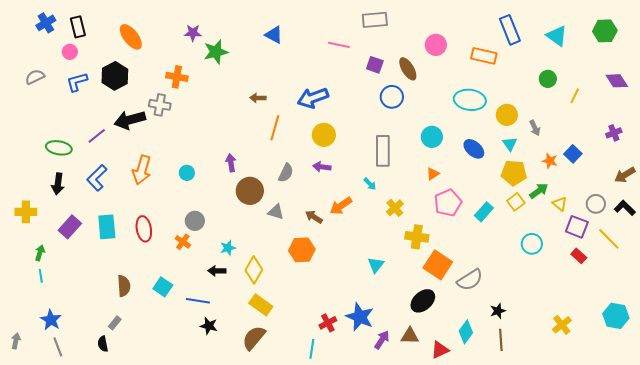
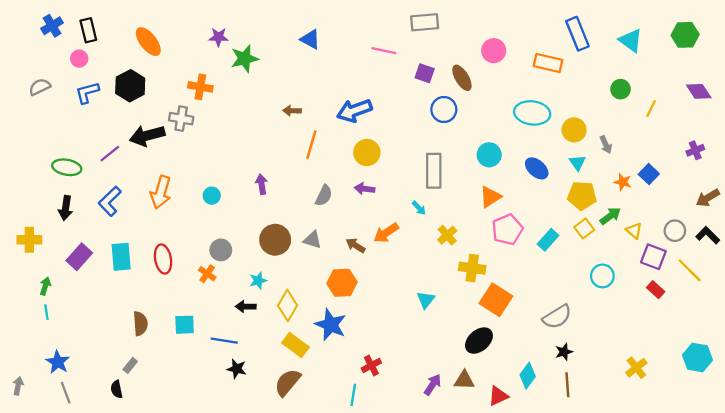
orange triangle: (433, 174) -> (490, 197), size x1.5
brown circle: (250, 191) -> (275, 240), moved
gray semicircle: (470, 280) -> (557, 317), moved
cyan square: (163, 287) -> (185, 325), turned -36
blue star: (360, 317) -> (331, 325), moved

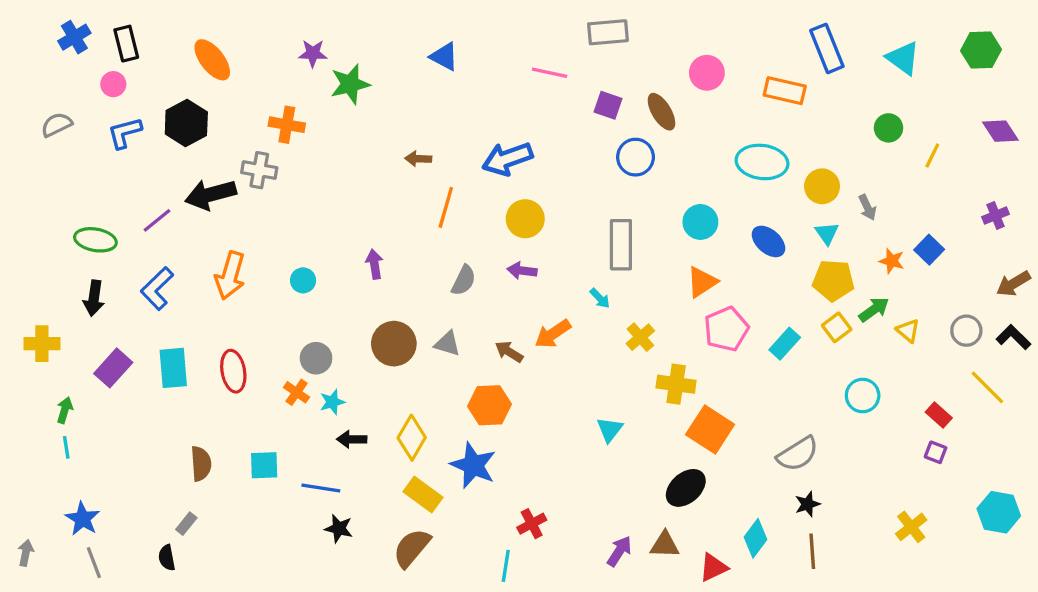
purple square: (653, 257) -> (936, 452), moved, size x0.6
cyan star: (258, 281) -> (332, 402), moved

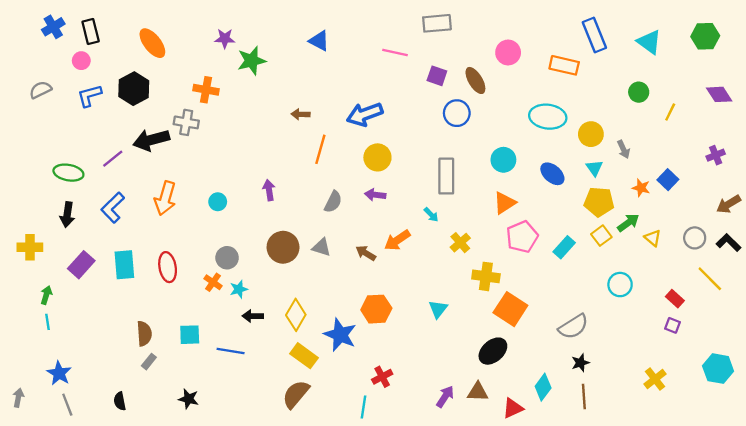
orange hexagon: (490, 405) -> (376, 309), moved
gray rectangle: (186, 524) -> (149, 362), moved
black star: (339, 529) -> (189, 399), moved

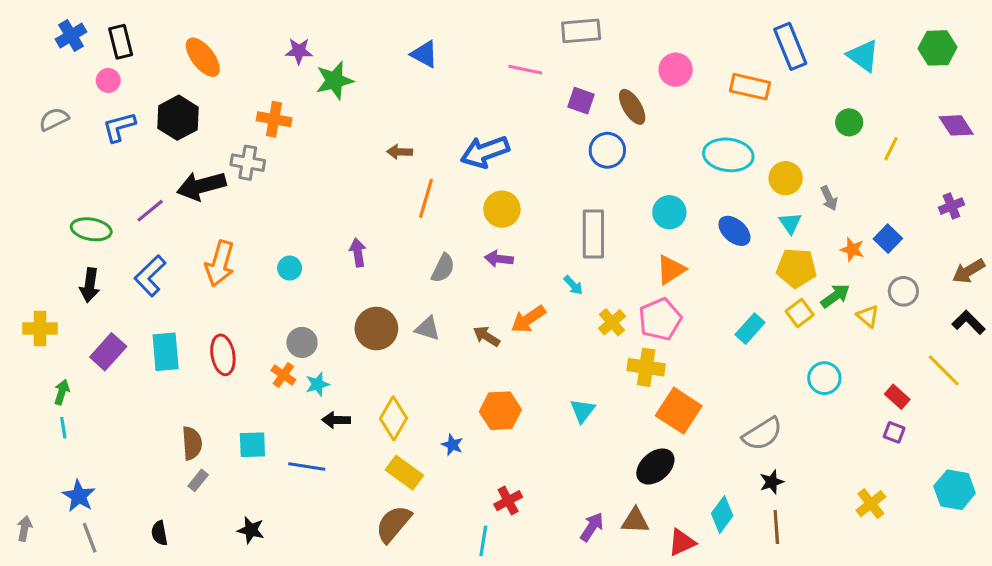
pink pentagon: (522, 237) -> (660, 319), moved
gray circle: (695, 238) -> (903, 291), moved
blue star: (340, 335) -> (452, 445), size x0.5

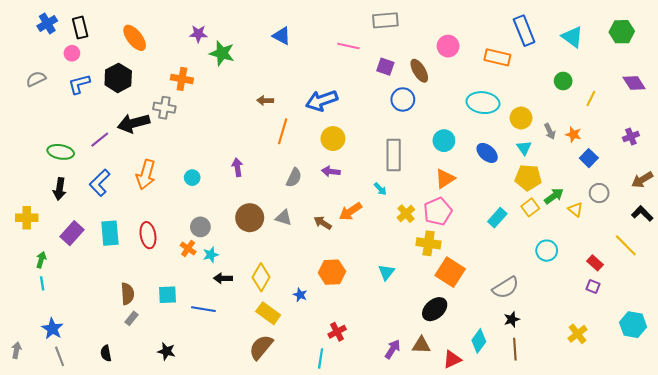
green star: (335, 80) -> (222, 53), turned 30
orange star: (852, 249) -> (573, 134), moved

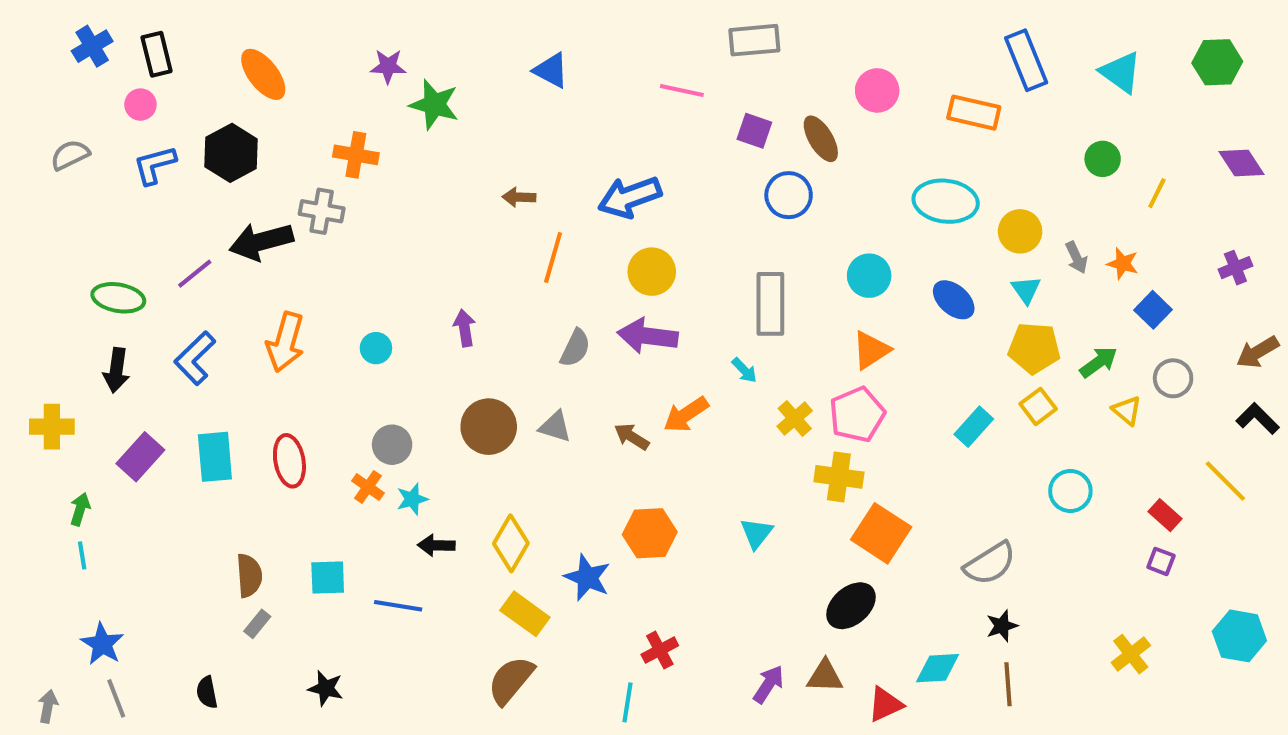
purple arrow: (331, 171) -> (648, 336), size x1.6
green arrow: (554, 196) -> (1099, 362), moved
blue star: (300, 295) -> (587, 578), size x1.6
cyan diamond: (479, 341) -> (938, 668), turned 50
gray arrow: (16, 350) -> (48, 706), moved

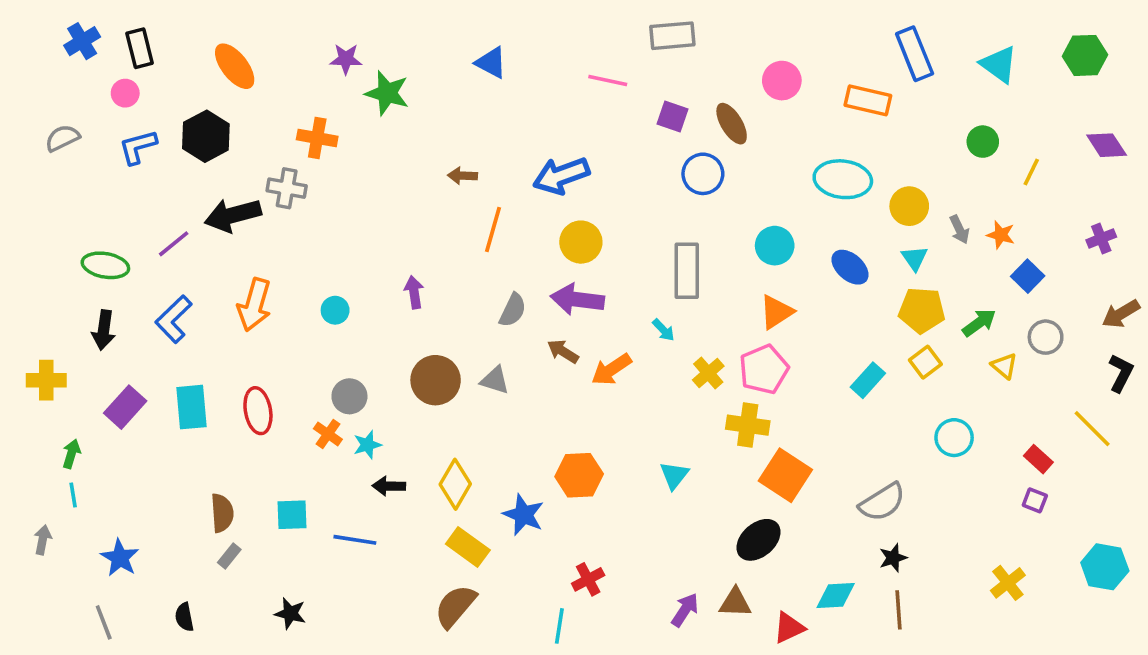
black L-shape: (1258, 419) -> (1121, 373), turned 72
brown arrow: (632, 437) -> (563, 351), moved
blue star: (102, 644) -> (120, 558), moved
gray arrow: (48, 706) -> (43, 540), moved

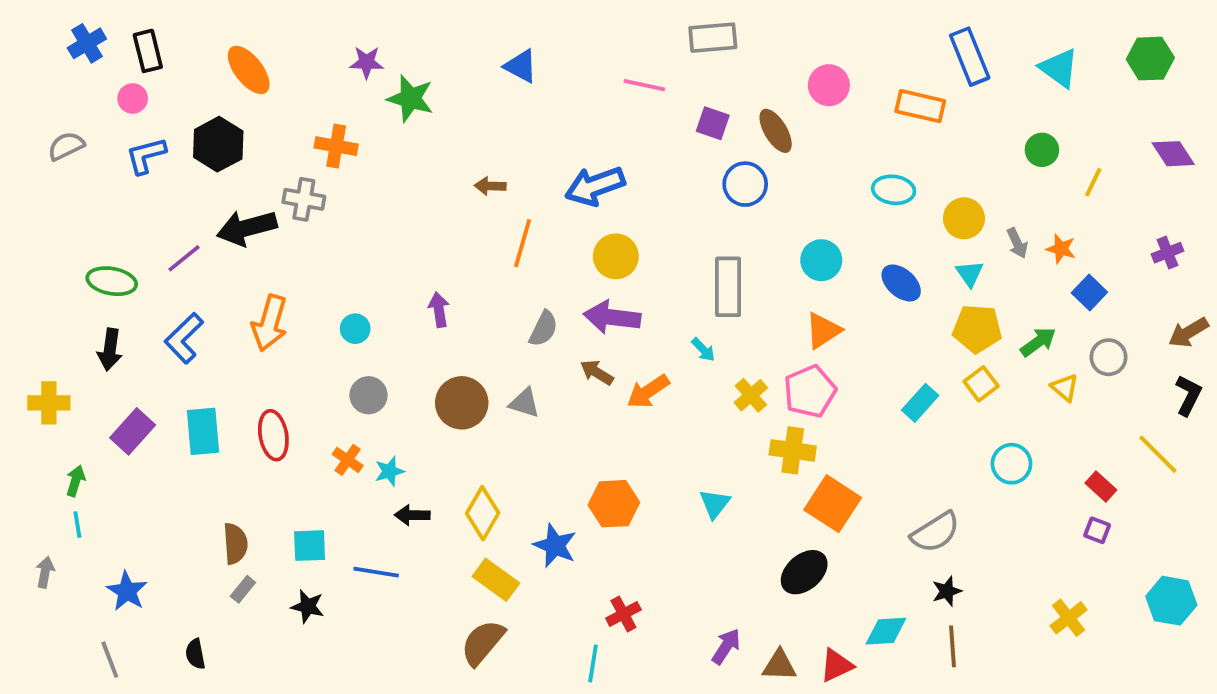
cyan ellipse: (843, 179) -> (894, 190), size x0.7
gray circle: (349, 396) -> (369, 395), moved
brown triangle: (735, 603) -> (779, 665), moved
black star: (290, 613) -> (308, 606), moved

